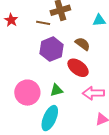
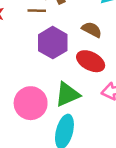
green triangle: (56, 90) -> (67, 94), size x1.5

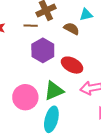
brown semicircle: (92, 30) -> (72, 29), moved

